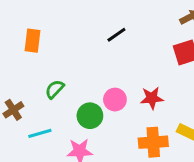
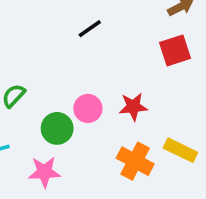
orange cross: (153, 142) -> (135, 161), turned 32

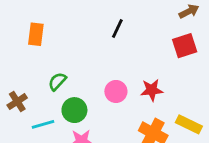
black line: (90, 29) -> (117, 29), turned -30
green circle: (57, 128) -> (74, 110), moved

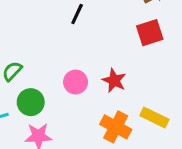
red star: (152, 90) -> (114, 80), turned 30

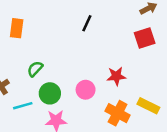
red star: (114, 80) -> (116, 76), turned -30
pink circle: (76, 82) -> (86, 90), moved

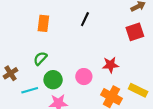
orange rectangle: (17, 28) -> (43, 23), moved

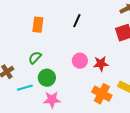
pink circle: (84, 77) -> (80, 61), moved

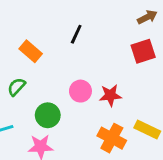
orange rectangle: (38, 25) -> (31, 51), moved, turned -56
green circle: (47, 78) -> (48, 115), moved

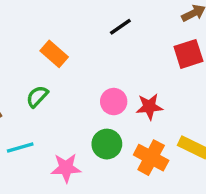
black line: (76, 34) -> (120, 27), moved, turned 30
green circle: (48, 115) -> (107, 144), moved

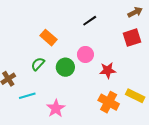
pink circle: (114, 102) -> (85, 54), moved
green circle: (107, 144) -> (65, 67), moved
pink star: (66, 168) -> (56, 108), turned -30

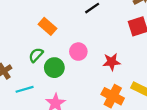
pink circle: (85, 54) -> (78, 52), moved
green circle: (65, 67) -> (54, 68), moved

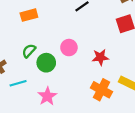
orange rectangle: (47, 26) -> (29, 15), moved, turned -56

